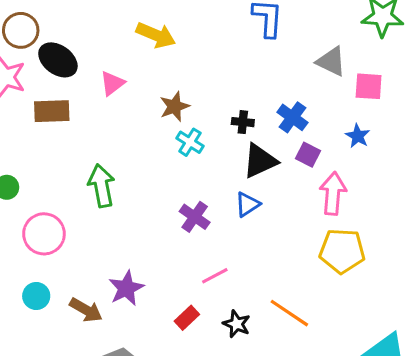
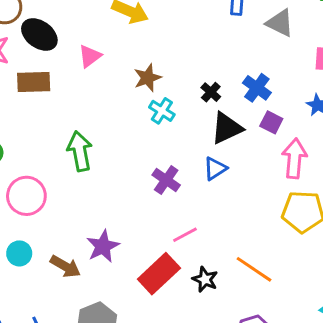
gray triangle: (331, 61) -> (280, 23), moved
black cross: (243, 122) -> (211, 92), turned 36
red rectangle: (187, 318) -> (159, 274), size x1.8

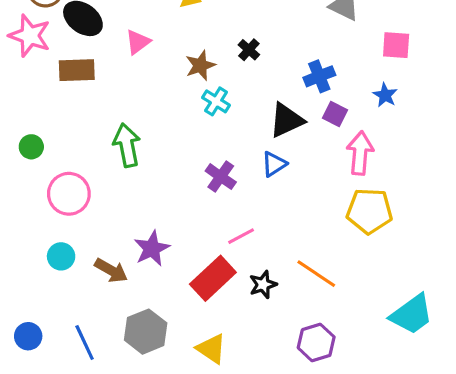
blue cross: (257, 88) -> (319, 76), turned 32
black cross: (211, 92) -> (249, 50), moved
black star: (205, 279) -> (263, 285), turned 30

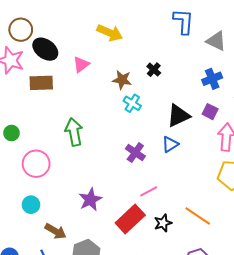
brown star: (200, 65) -> (122, 80), turned 30
blue cross: (319, 76) -> (212, 79), moved
brown arrow: (111, 270) -> (56, 231), moved

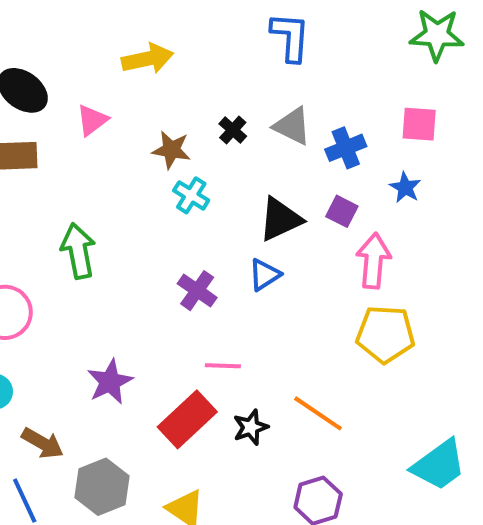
yellow arrow: (110, 33) -> (148, 59), turned -35
gray triangle: (216, 41) -> (292, 126), moved
pink line: (149, 191) -> (223, 366), turned 30

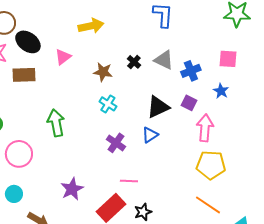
cyan cross: (191, 195) -> (108, 104), moved
orange line: (318, 413) -> (208, 205), moved

